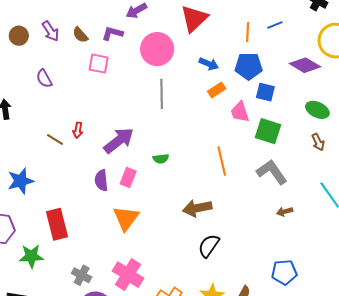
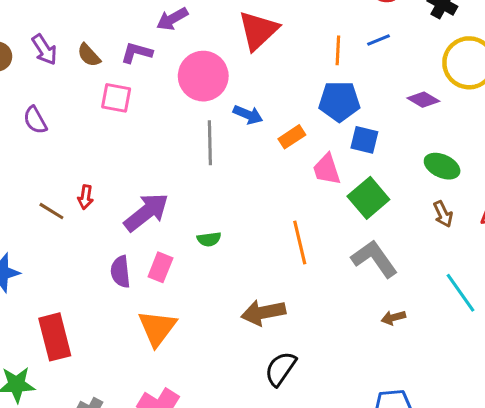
blue arrow: (209, 64) -> (248, 115), moved
purple diamond: (305, 65) -> (423, 100), size x0.7
green square: (268, 131) -> (368, 198), turned 32

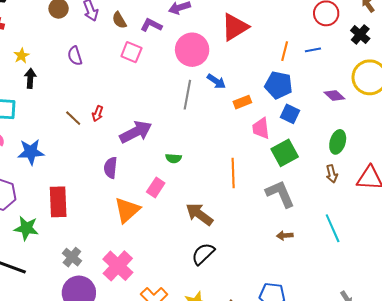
green ellipse: (442, 166) -> (338, 142), turned 70
pink rectangle: (160, 267) -> (156, 188), moved
brown arrow: (263, 313) -> (199, 214), turned 36

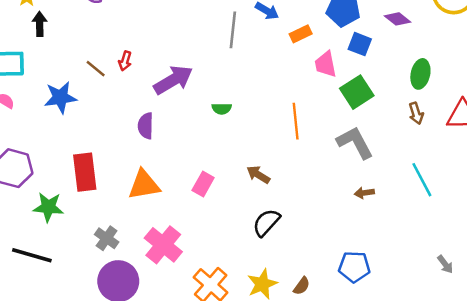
purple diamond: (334, 95) -> (398, 19), moved
blue star: (31, 152) -> (60, 97), moved
pink rectangle: (156, 188) -> (203, 184), moved
orange triangle: (127, 210) -> (144, 185), moved, turned 36
brown arrow: (199, 214) -> (258, 175), size x0.7

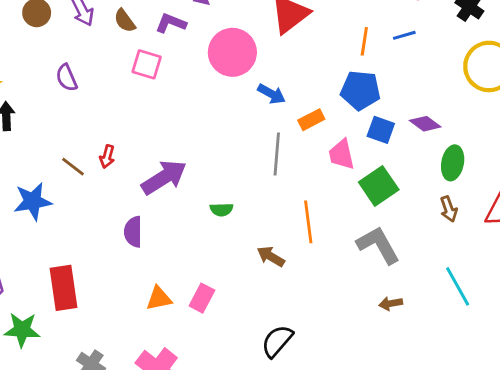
purple diamond: (398, 19) -> (425, 124), moved
gray line: (233, 30) -> (277, 154), moved
brown arrow: (258, 175) -> (271, 256), moved
orange triangle: (144, 185) -> (159, 298), moved, size x0.7

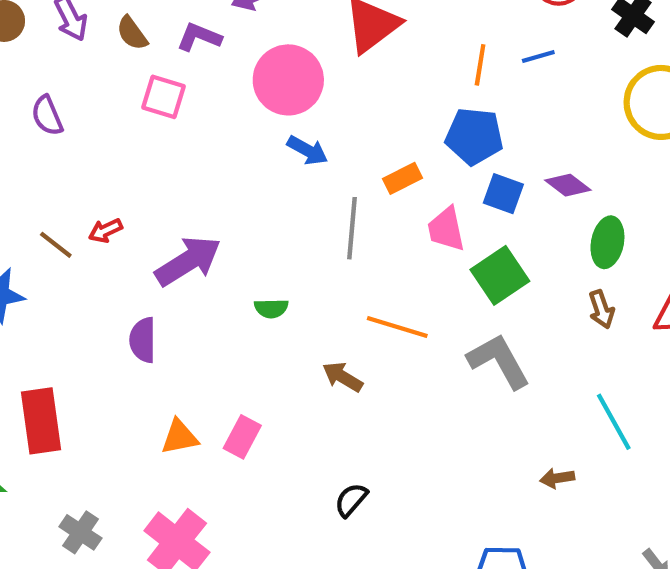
blue arrow: (271, 94) -> (307, 150), moved
red arrow: (107, 157) -> (105, 231), turned 50
orange line: (308, 222) -> (397, 327), turned -66
brown arrow: (391, 303) -> (557, 478), moved
black semicircle: (277, 341) -> (351, 500), size x0.7

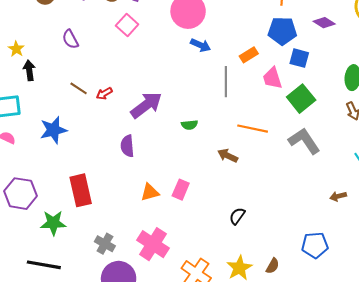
pink square: (163, 97) -> (127, 25), turned 30
purple diamond: (568, 185) -> (324, 23), moved
brown line: (56, 245) -> (79, 88), moved

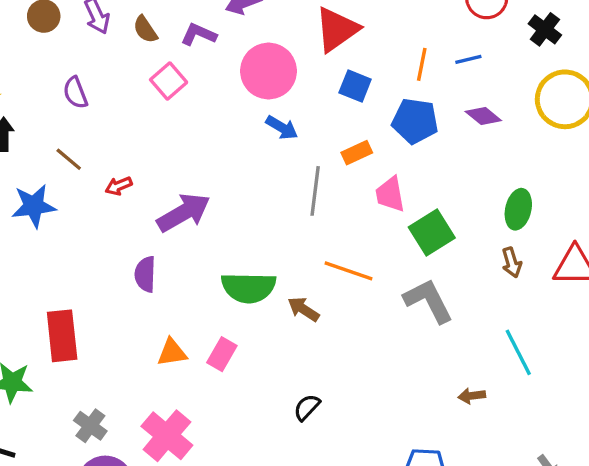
blue square: (299, 58) -> (355, 86), moved
brown line: (79, 88) -> (69, 159), moved
green semicircle: (189, 125) -> (249, 288), moved, size x2.0
blue star: (53, 130) -> (34, 206), moved

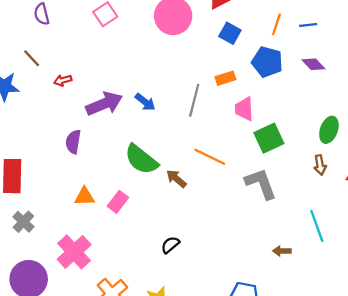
blue arrow: (282, 128) -> (145, 102), moved
green semicircle: (249, 288) -> (141, 159), turned 30
gray cross: (90, 426) -> (23, 222), moved

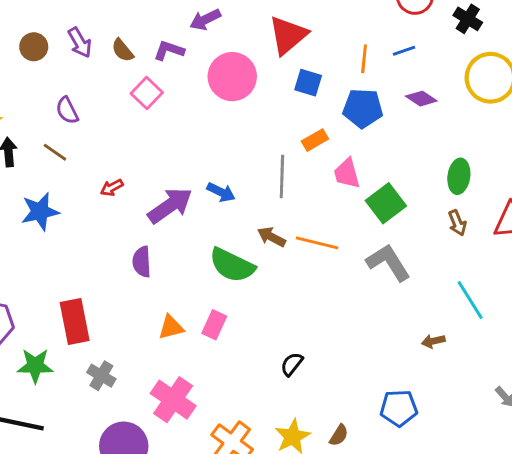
brown line: (32, 58) -> (55, 152), moved
brown arrow: (176, 179) -> (271, 237), moved

